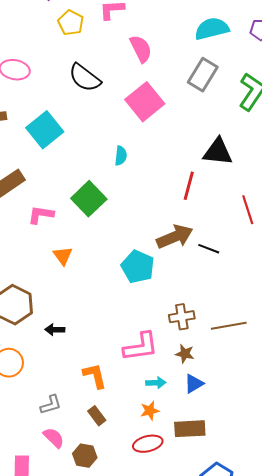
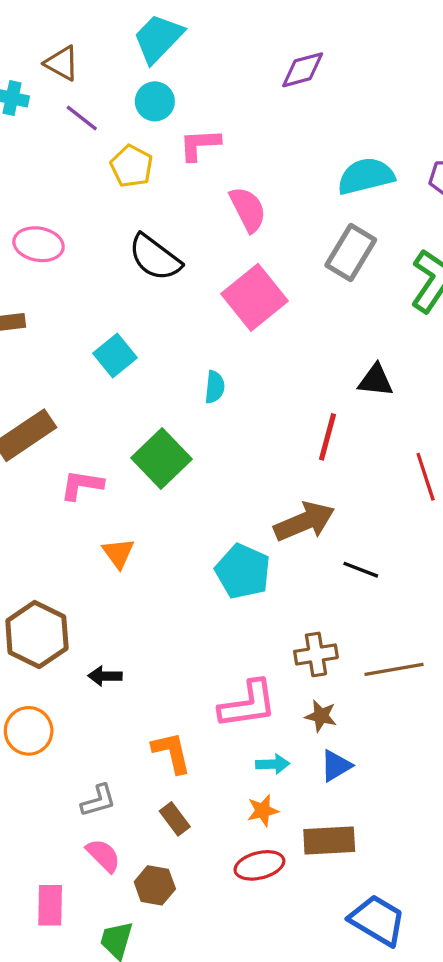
cyan square: (45, 130) -> (115, 355), moved, size x0.7
black triangle: (218, 152) -> (376, 380), size x0.7
black line: (209, 249) -> (361, 570), moved

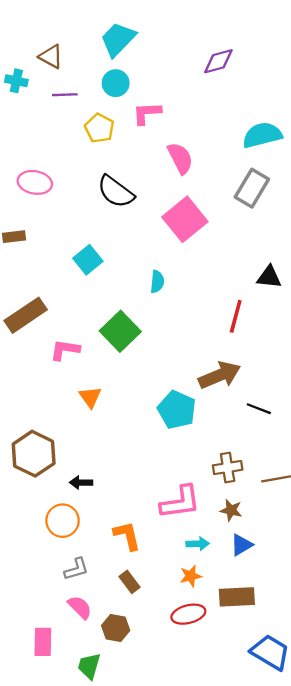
purple line: (82, 118) -> (65, 95), turned -40
orange circle: (29, 731) -> (63, 521), moved

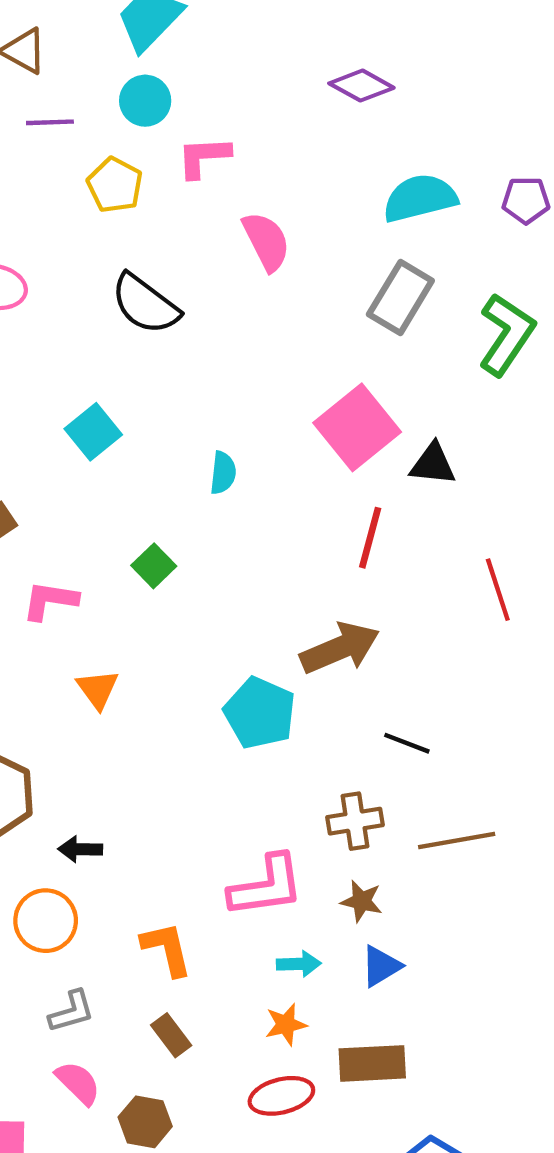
purple diamond: (218, 61) -> (361, 86), moved, turned 44
pink square: (185, 219) -> (357, 427), moved
green square: (120, 331) -> (154, 566), size x0.6
black line: (259, 409) -> (407, 743), moved

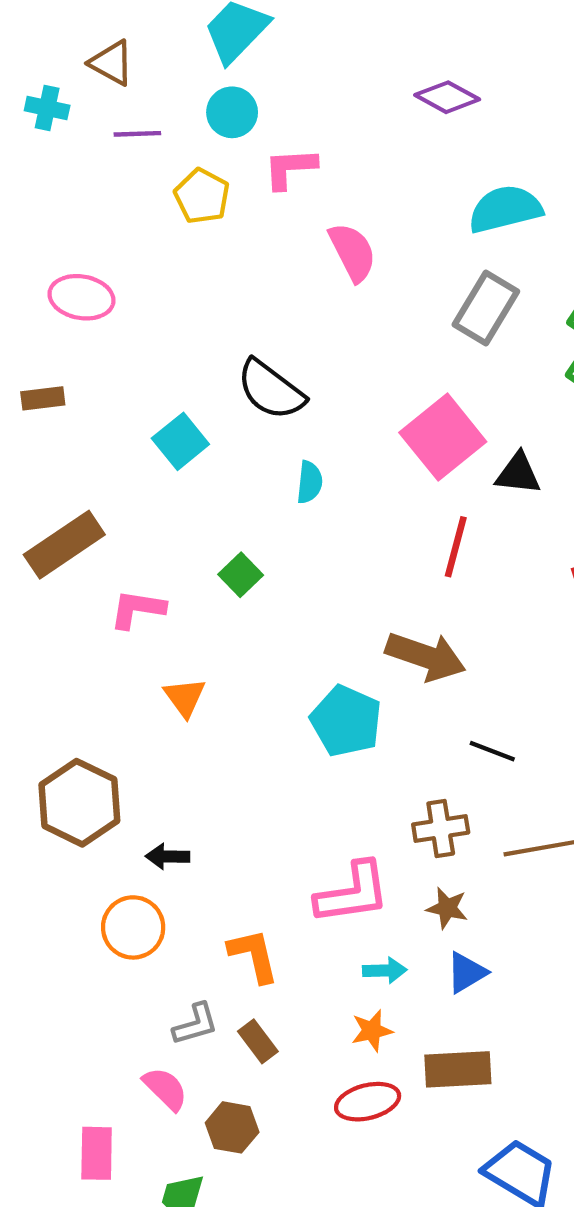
black semicircle: (145, 304) -> (271, 390), moved
brown arrow: (340, 648) -> (426, 656), turned 42
gray L-shape: (72, 1011) -> (195, 1024), moved

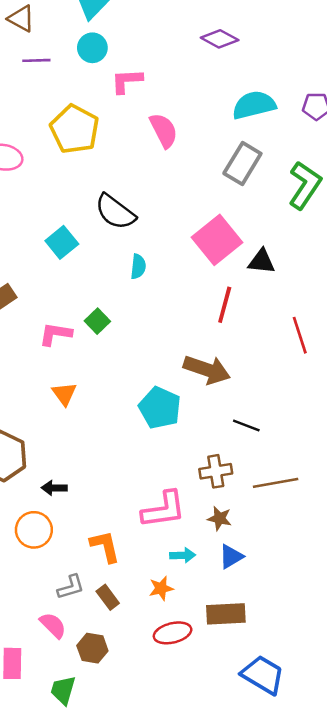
yellow pentagon: (202, 196) -> (75, 129), moved, size x1.5
pink L-shape: (137, 609) -> (55, 334), moved
orange star: (372, 1031) -> (161, 588), moved

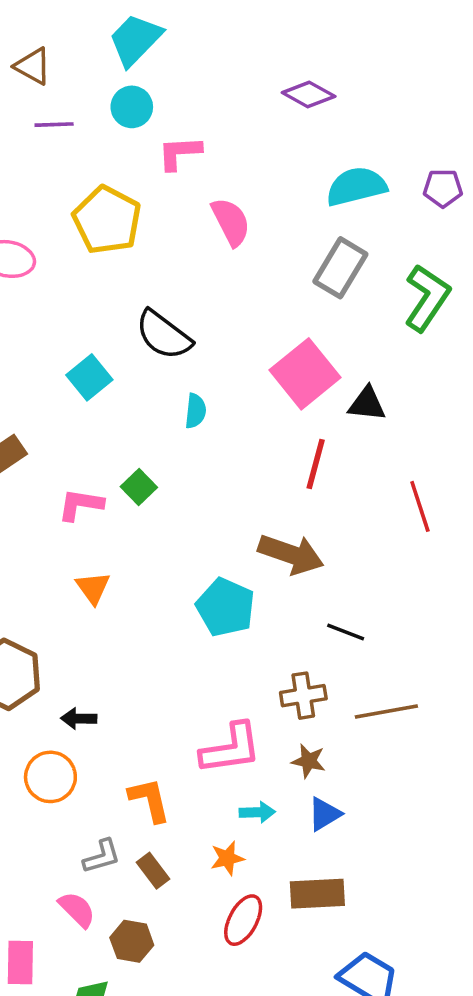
red ellipse: (173, 633) -> (243, 920), turned -48

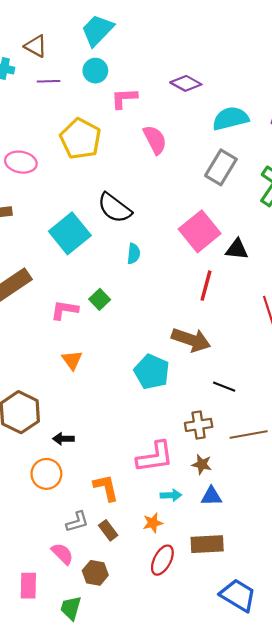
purple diamond: (309, 95) -> (186, 83), moved
cyan square: (89, 377) -> (70, 233), size x1.5
blue triangle: (324, 814) -> (211, 496), turned 30

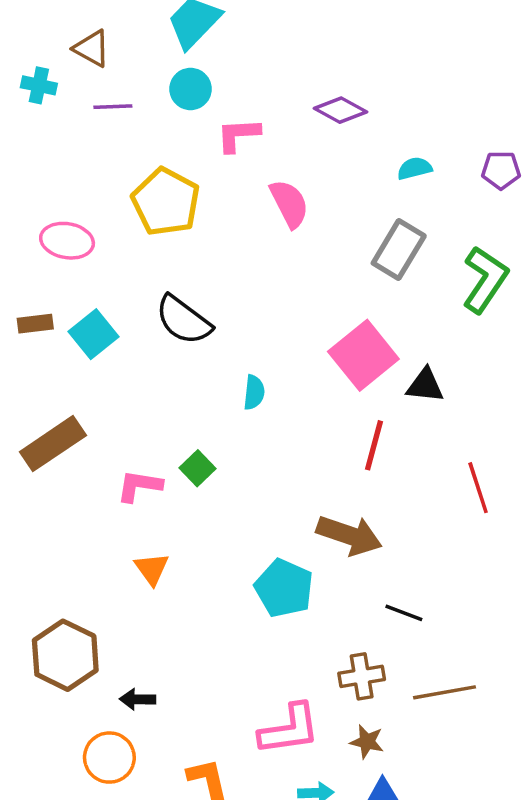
cyan semicircle: (230, 118) -> (415, 168), size x0.6
black semicircle: (115, 208) -> (183, 320), moved
cyan square: (70, 233) -> (93, 334), moved, size x0.7

